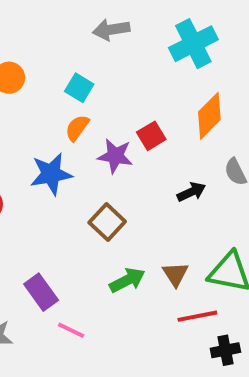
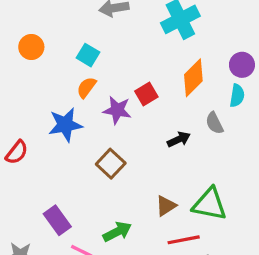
brown triangle: (175, 274) -> (166, 206), turned 30
green arrow: (127, 280) -> (117, 232), moved

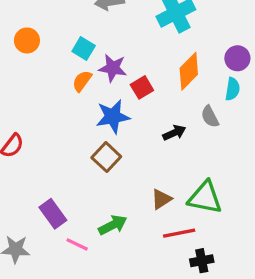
purple star: (117, 110) -> (113, 68), moved
blue star: (65, 125) -> (113, 117), moved

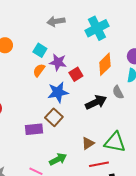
black arrow: (174, 133) -> (96, 102), size x1.5
purple rectangle: (53, 214) -> (34, 129), moved, turned -60

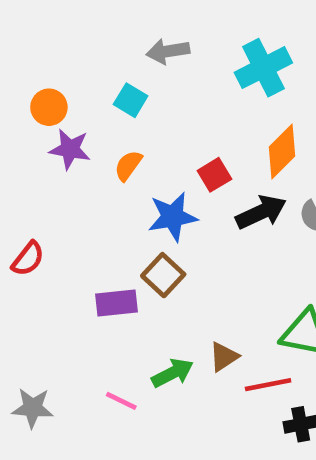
cyan square: (40, 50) -> (131, 100), moved
purple star: (58, 62) -> (70, 149), moved
black arrow: (96, 102) -> (261, 212), moved
brown triangle: (88, 143) -> (224, 357), moved

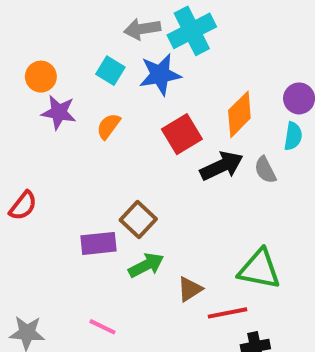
cyan cross: (263, 68) -> (192, 31), moved
red square: (214, 175) -> (182, 134), size x1.4
blue star: (172, 217) -> (160, 75), moved
green arrow: (172, 373) -> (146, 265), moved

